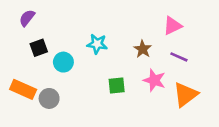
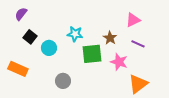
black square: (39, 48) -> (30, 37), turned -32
green square: (117, 85) -> (92, 54), moved, size x1.5
orange triangle: (185, 95) -> (138, 84), moved
gray circle: (49, 98) -> (63, 81), moved

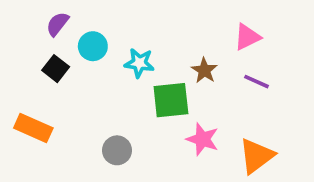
purple semicircle: (21, 14) -> (57, 24), moved
cyan circle: (49, 48) -> (93, 46), moved
pink star: (119, 62) -> (203, 139), moved

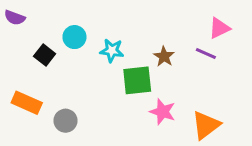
purple semicircle: (57, 24) -> (15, 18), moved, turned -108
pink triangle: (247, 37) -> (219, 28), moved
purple line: (256, 82) -> (206, 53), moved
gray circle: (117, 150) -> (66, 121), moved

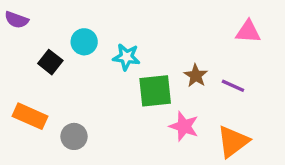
pink triangle: (219, 28) -> (248, 32), turned 30
purple line: (206, 53) -> (233, 86), moved
brown star: (164, 56) -> (196, 76), moved

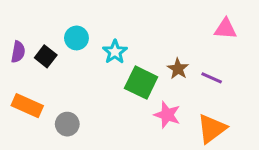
purple semicircle: (17, 20) -> (18, 52), moved, turned -100
cyan star: (126, 57) -> (115, 52), turned 30
green square: (155, 91) -> (141, 83), turned 32

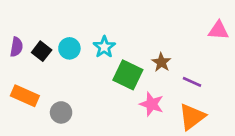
pink triangle: (226, 29) -> (218, 30), moved
cyan circle: (76, 38) -> (69, 48), moved
purple line: (212, 78) -> (192, 82), moved

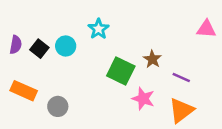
cyan star: (104, 47) -> (99, 29), moved

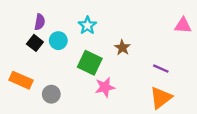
purple semicircle: (16, 45) -> (40, 22), moved
brown star: (152, 59) -> (122, 48), moved
green square: (121, 71) -> (90, 63), moved
pink star: (143, 99) -> (105, 87), moved, turned -30

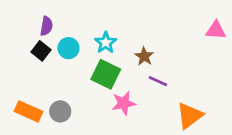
cyan star: (87, 25) -> (106, 43), moved
purple line: (161, 69) -> (158, 81), moved
orange rectangle: (21, 80) -> (29, 111), moved

